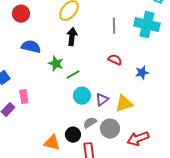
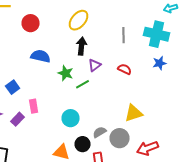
blue star: (142, 73) -> (160, 63), moved
cyan circle: (82, 96) -> (71, 118), moved
purple triangle: (102, 100) -> (95, 65), moved

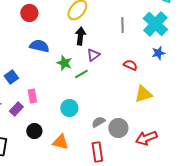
cyan cross: (157, 34) -> (155, 24), turned 30
red semicircle: (125, 69) -> (130, 65), moved
yellow triangle: (134, 113) -> (143, 94), moved
black circle: (83, 144) -> (34, 131), moved

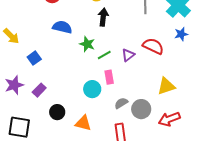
purple triangle: (93, 55) -> (128, 55), moved
red semicircle: (130, 65) -> (153, 46), size x1.5
yellow triangle: (143, 94) -> (166, 86), moved
pink rectangle: (32, 96) -> (109, 77), moved

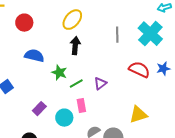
blue star: (181, 34) -> (163, 69), moved
red semicircle: (153, 46) -> (139, 70), moved
purple rectangle: (39, 90) -> (39, 109), moved

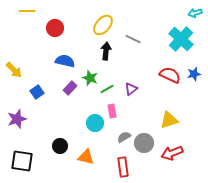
gray line: (117, 35) -> (133, 39), moved, turned -63
purple rectangle: (39, 109) -> (70, 88), moved

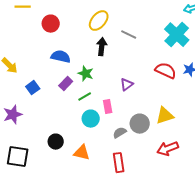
green line: (107, 89) -> (85, 97), moved
gray circle: (144, 143) -> (140, 124), moved

